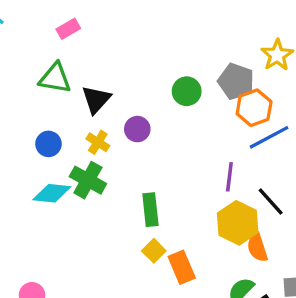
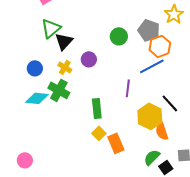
green triangle: (55, 78) -> (51, 28), moved, turned -50
blue line: (269, 137) -> (152, 66), moved
purple line: (229, 177) -> (128, 88), moved

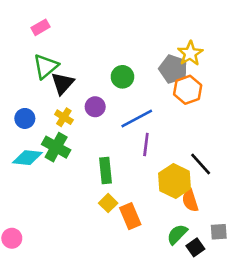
yellow star: (174, 14) -> (190, 53), moved
green circle: (119, 36) -> (122, 77), moved
blue line: (152, 66) -> (137, 118), moved

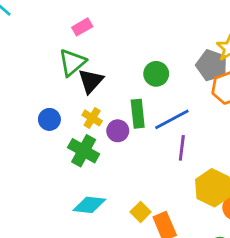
pink rectangle: (40, 27) -> (82, 27), moved
purple circle: (95, 107) -> (118, 131), moved
cyan diamond: (27, 158) -> (89, 205), moved
green rectangle: (106, 171) -> (138, 114), moved

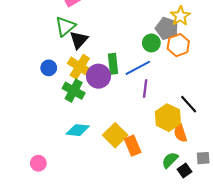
green circle: (156, 74) -> (151, 43), moved
yellow cross: (92, 118) -> (80, 67), size x1.6
purple circle: (118, 131) -> (98, 76), size x1.5
yellow square: (141, 212) -> (115, 135), size x1.6

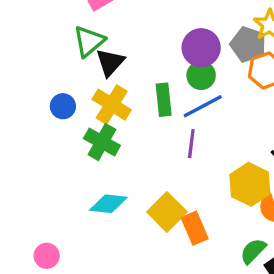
green circle: (151, 43) -> (201, 75), moved
purple circle: (98, 76) -> (201, 48), moved
purple line: (145, 89) -> (191, 144), moved

